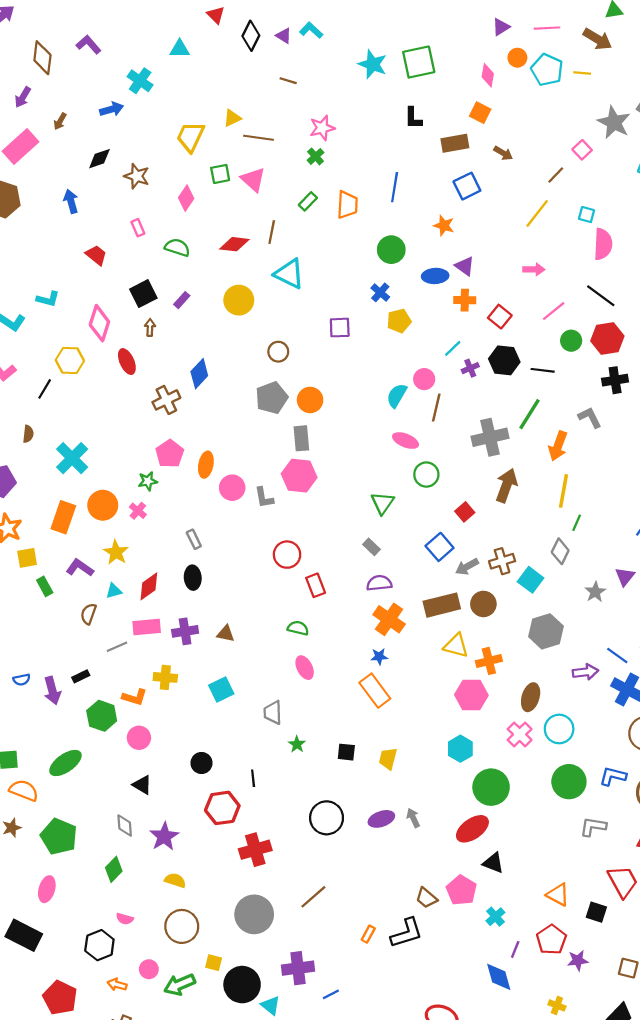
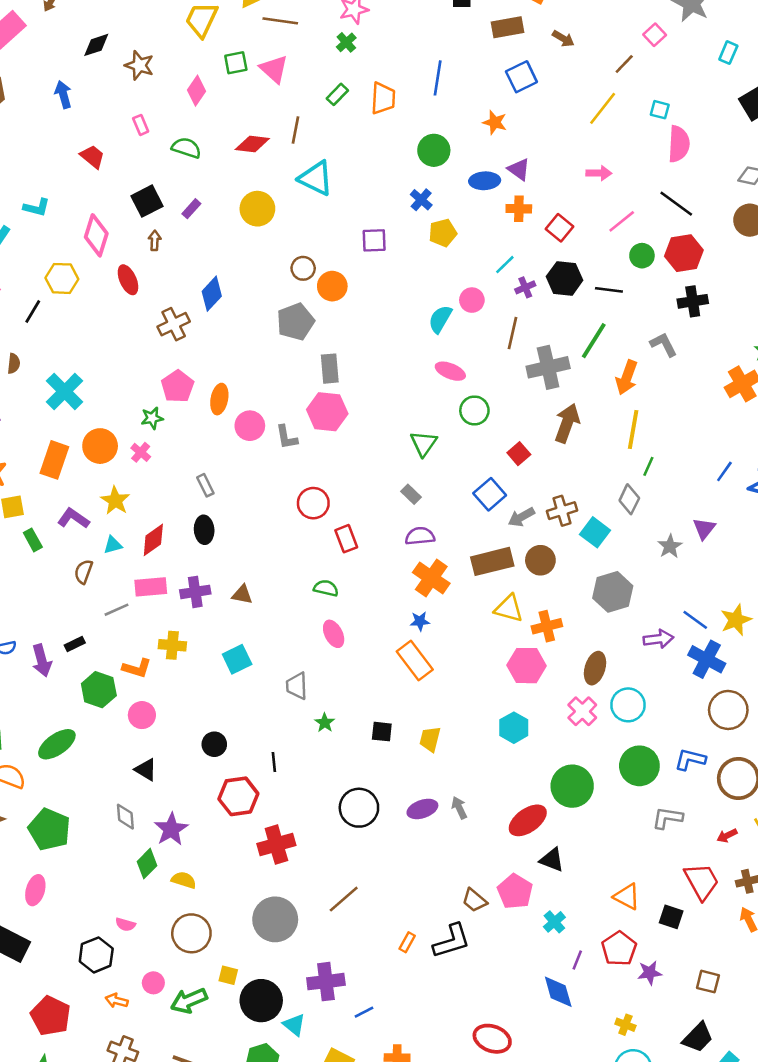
orange circle: (310, 400) -> (332, 286), moved
brown line: (436, 408) -> (513, 333), moved
green circle: (491, 787) -> (572, 786), moved
green diamond: (114, 869) -> (147, 864), moved

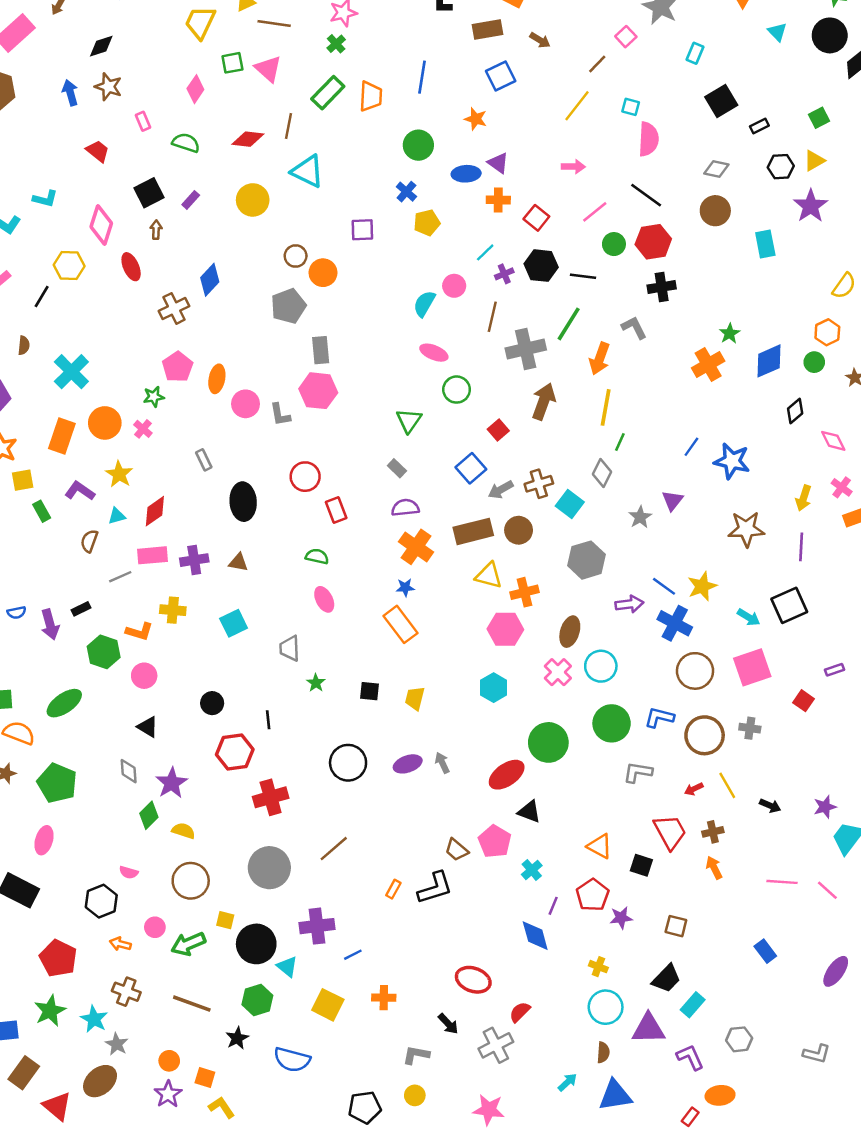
brown star: (139, 65) -> (108, 87), moved
green rectangle: (337, 94) -> (328, 93), size x1.6
black ellipse: (204, 530) -> (243, 502), moved, size x1.4

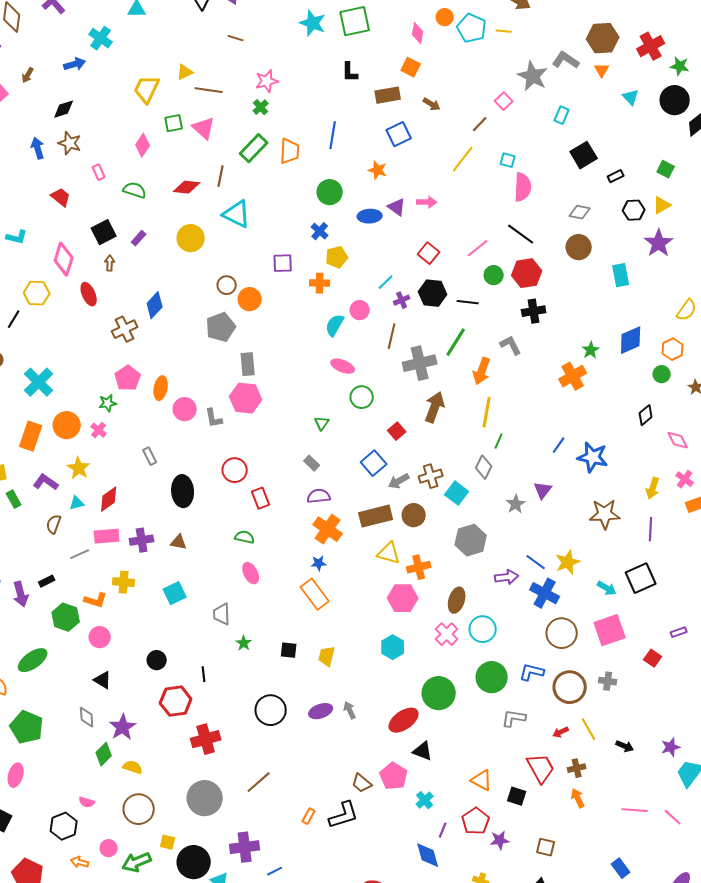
green square: (819, 118) -> (666, 169), turned -36
pink arrow: (573, 167) -> (427, 202), moved
orange cross: (498, 200) -> (320, 283), moved
blue diamond: (769, 361) -> (631, 340), moved
green triangle: (409, 421) -> (322, 423), size x0.7

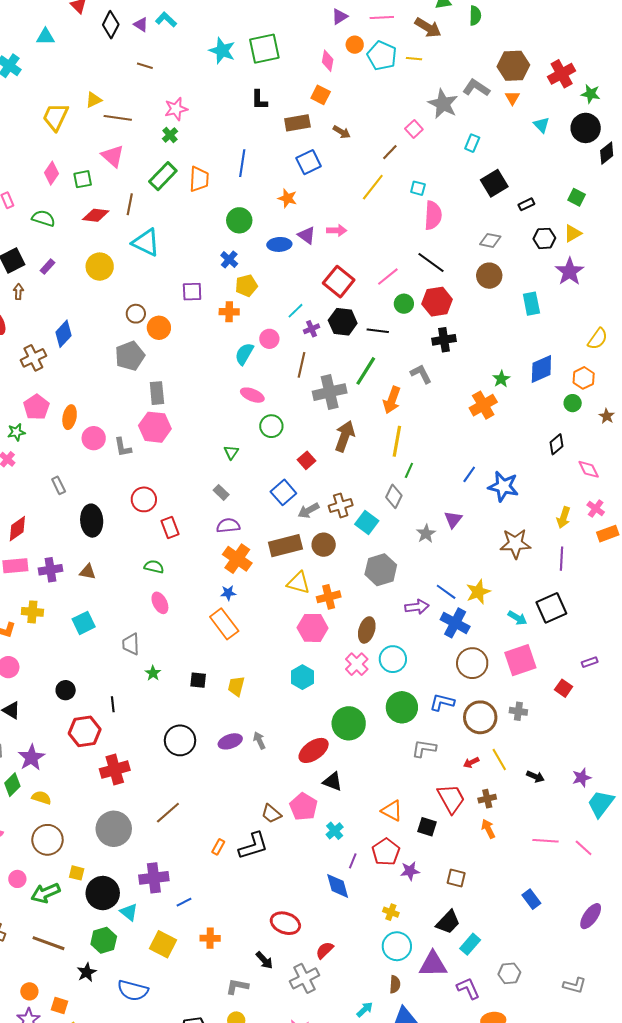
green square: (174, 123) -> (83, 179), moved
red square: (429, 253) -> (339, 282), size x1.4

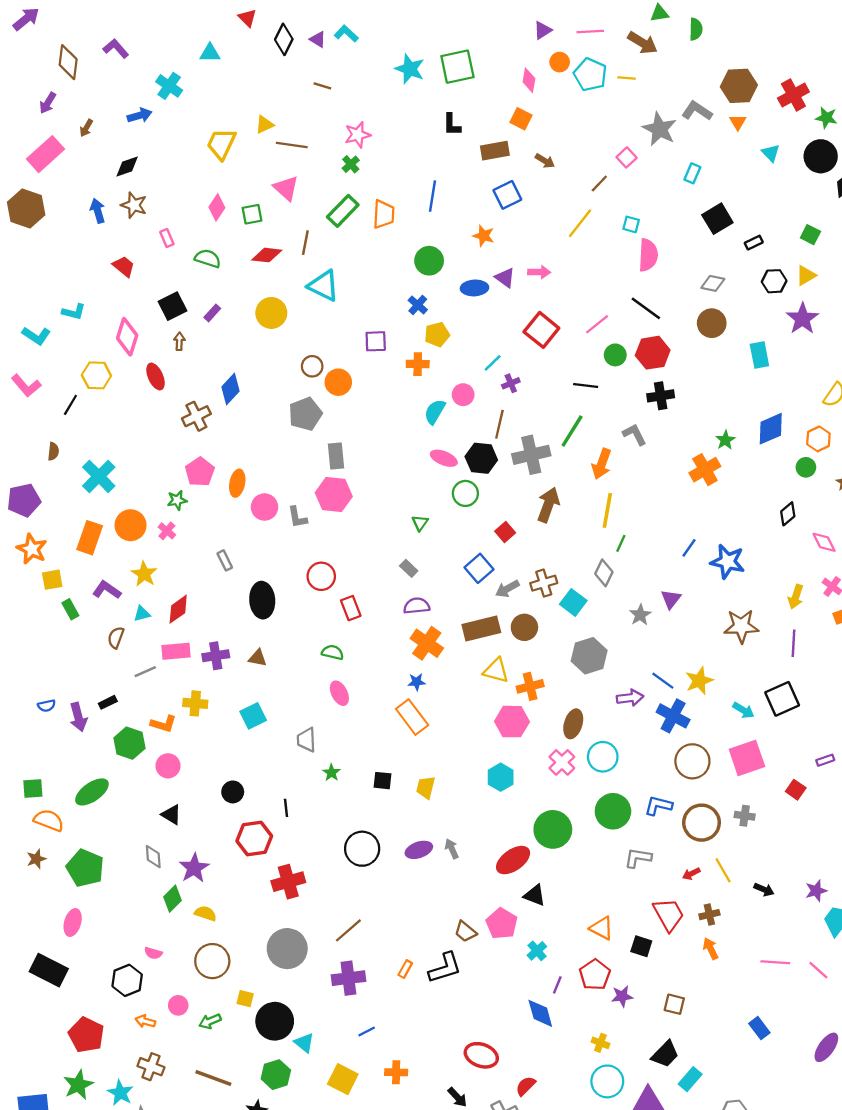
black hexagon: (343, 322) -> (481, 458), moved
purple cross: (154, 878) -> (348, 978), moved
green arrow: (45, 893) -> (210, 1021), size x0.7

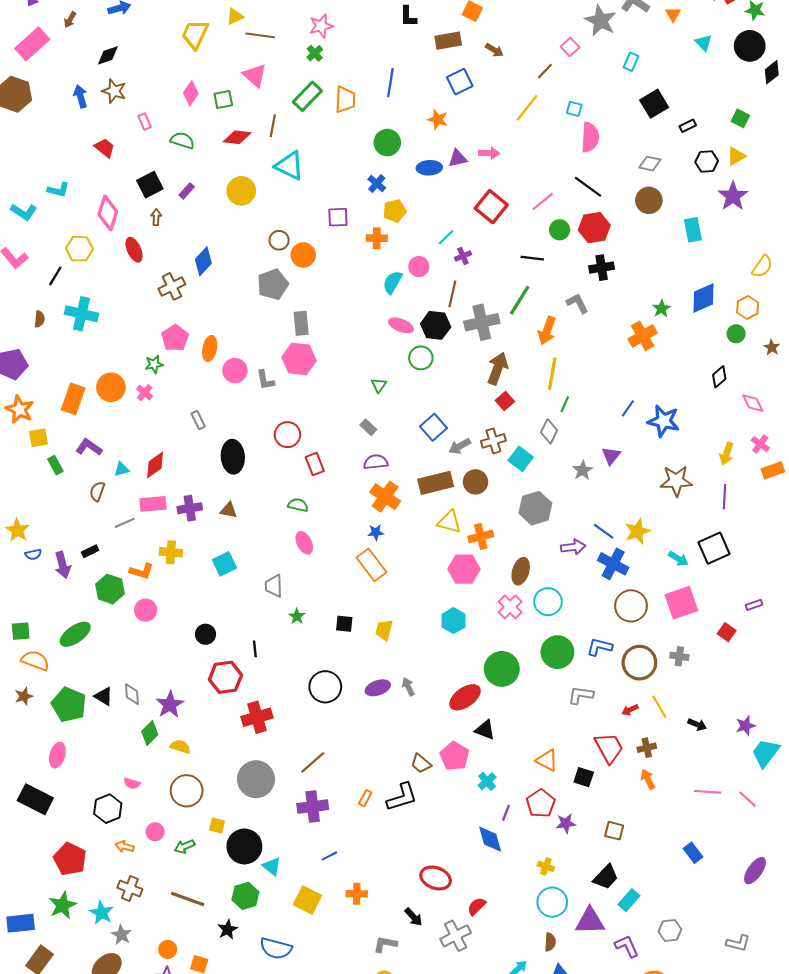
purple triangle: (505, 278) -> (458, 158), turned -48
cyan cross: (99, 476) -> (82, 314), moved, turned -32
red square: (505, 532) -> (505, 401), moved
yellow star: (144, 574) -> (17, 530), moved
black triangle: (171, 815) -> (104, 696), moved

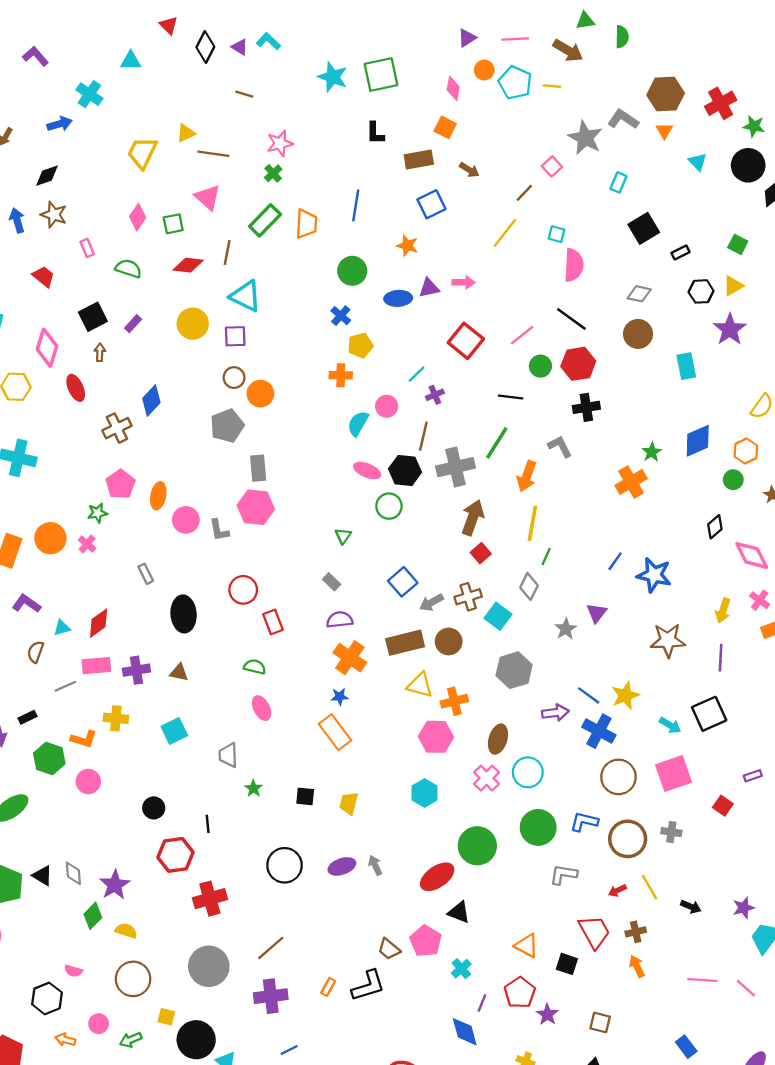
purple square: (338, 217) -> (235, 336), moved
pink diamond: (753, 403) -> (752, 555), size x1.4
purple star: (566, 823) -> (547, 1014), turned -30

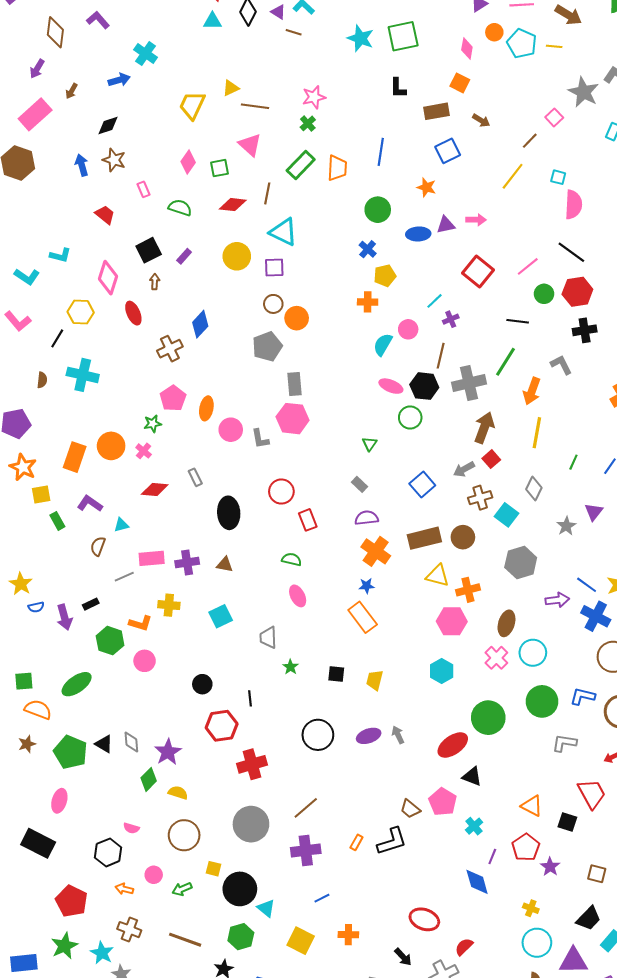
cyan triangle: (131, 61) -> (212, 21), moved
brown line: (244, 94) -> (294, 32), moved
green line: (546, 557) -> (573, 462), moved
gray arrow: (431, 602) -> (464, 469), moved
red diamond: (99, 623) -> (155, 489), moved, turned 40

